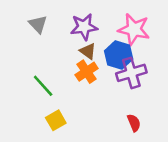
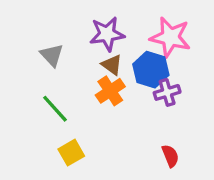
gray triangle: (38, 24) -> (52, 55), moved
purple cross: (131, 73) -> (167, 92), size x0.7

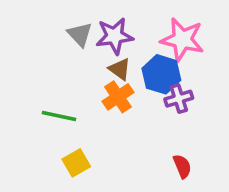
gray triangle: (52, 55) -> (80, 34), moved
green line: (55, 109) -> (59, 116), turned -36

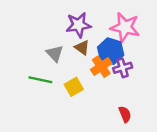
gray triangle: (80, 34) -> (55, 53), moved
orange cross: (118, 97) -> (101, 67), moved
yellow square: (76, 163) -> (74, 87), moved

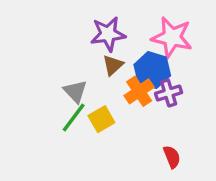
brown triangle: (82, 48) -> (113, 65), turned 42
gray triangle: (55, 53) -> (75, 91), moved
green line: (40, 80) -> (74, 118), moved, turned -65

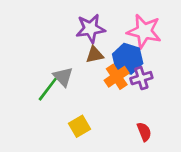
brown triangle: (113, 65) -> (95, 55), turned 30
green line: (74, 118) -> (48, 89), moved
yellow square: (101, 119) -> (79, 126), moved

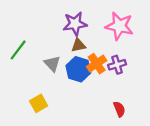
blue hexagon: (128, 59) -> (78, 69), moved
green line: (48, 89) -> (18, 50), moved
yellow square: (79, 126) -> (39, 103), moved

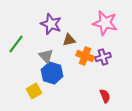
purple star: (75, 24) -> (51, 24), moved, turned 30
orange cross: (97, 64) -> (85, 56), turned -36
blue hexagon: (78, 69) -> (52, 73), moved

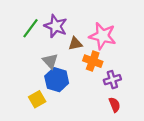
pink star: (105, 23) -> (103, 36), moved
green line: (16, 44) -> (31, 28), moved
purple cross: (103, 57) -> (112, 80), moved

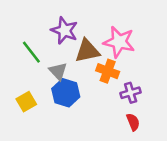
green line: (31, 28) -> (31, 52), moved, turned -75
brown triangle: (75, 44) -> (87, 51), size x1.5
yellow square: (37, 99) -> (26, 102), moved

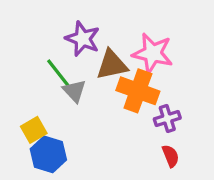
green line: (31, 52) -> (58, 73), moved
orange cross: (108, 71) -> (138, 91), size x1.4
blue hexagon: (66, 93) -> (48, 154), moved

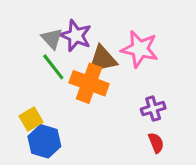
gray triangle: (74, 91) -> (52, 39), moved
orange cross: (138, 91) -> (89, 83), moved

